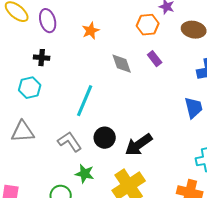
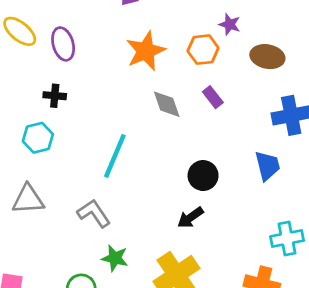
orange star: (91, 31) -> (146, 51), moved, size x1.6
black circle: (105, 138) -> (203, 176), moved
black arrow: (139, 145) -> (190, 218), size x0.7

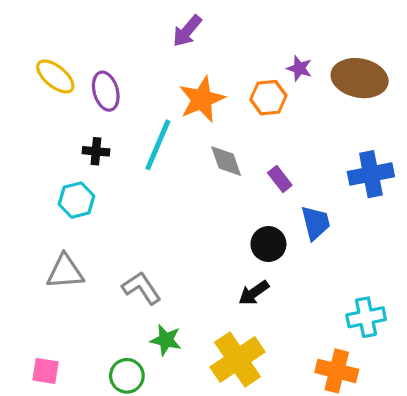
brown ellipse: (267, 57) -> (360, 78), moved, size x1.4
purple rectangle: (213, 97) -> (280, 179), moved
cyan line: (115, 156) -> (158, 145), moved
blue trapezoid: (267, 166) -> (316, 223), moved

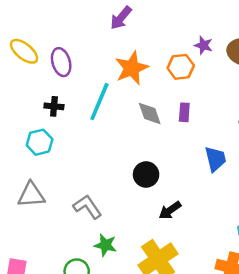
purple rectangle: (280, 179) -> (184, 112), moved, turned 42
black circle: (268, 244) -> (146, 174), moved

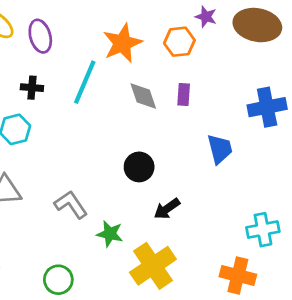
green star: (105, 245) -> (110, 234), moved

